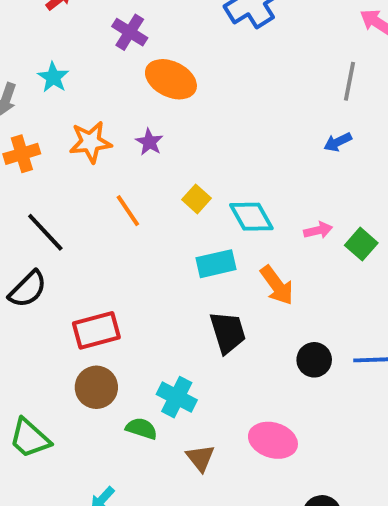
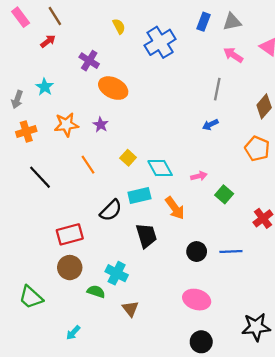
green square: (361, 244) -> (224, 194), moved
black semicircle: (28, 289) -> (111, 210), moved
pink ellipse: (273, 440) -> (197, 300), moved

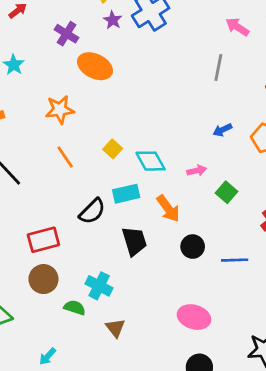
orange star: (66, 125) -> (60, 110), moved
purple star: (101, 125) -> (113, 20), moved
blue arrow: (210, 125) -> (222, 130), moved
black circle: (197, 252) -> (193, 247), moved

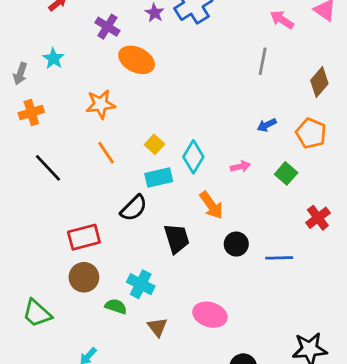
cyan diamond: (151, 161) -> (193, 157), turned 60
green square: (227, 192) -> (286, 173), moved
cyan rectangle: (126, 194) -> (159, 178), moved
pink ellipse: (194, 317) -> (210, 315), moved

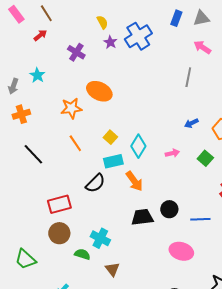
orange ellipse: (137, 60) -> (99, 91), moved
orange arrow: (211, 205) -> (134, 181), moved
black trapezoid: (177, 238) -> (142, 217), moved, turned -80
pink ellipse: (210, 315) -> (181, 251), moved

